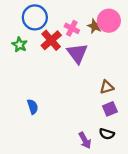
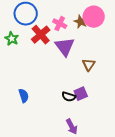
brown triangle: (107, 87) -> (89, 65), moved, turned -40
purple square: (110, 109) -> (81, 94), moved
black semicircle: (107, 134) -> (69, 97), moved

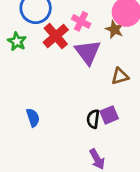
brown star: (81, 22) -> (114, 29), moved
brown triangle: (89, 65) -> (120, 76), turned 40
black semicircle: (69, 97) -> (93, 119), turned 80

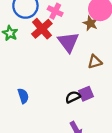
pink cross: (81, 21) -> (55, 11), moved
black semicircle: (93, 119) -> (73, 97), turned 56

